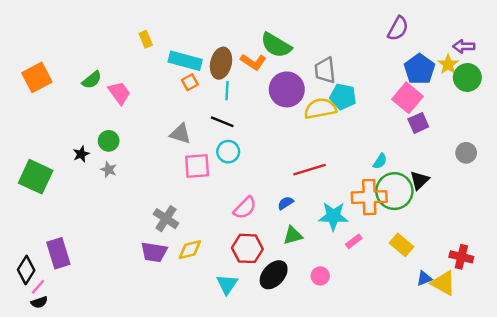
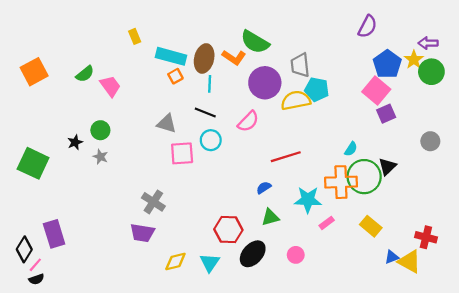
pink semicircle: (245, 208) -> (248, 121), moved
yellow diamond: (190, 250) -> (175, 262), moved

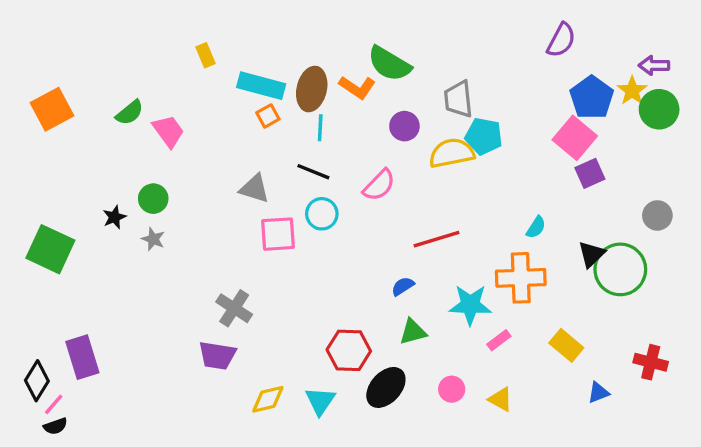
purple circle: (265, 83) -> (404, 126), size x0.6
green circle: (364, 177) -> (620, 269), moved
yellow triangle: (409, 262) -> (501, 399), moved, size x0.7

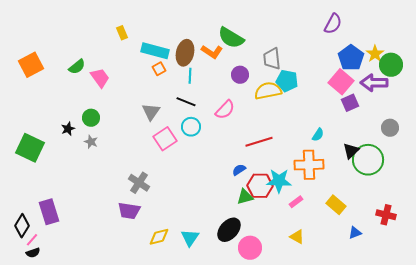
purple arrow: (654, 65) -> (374, 83), moved, size x1.5
gray triangle: (254, 188) -> (151, 112), turned 48
pink square: (278, 234) -> (165, 139), turned -30
red hexagon: (349, 350) -> (260, 186), moved
pink circle: (452, 389) -> (250, 248), moved, size x1.5

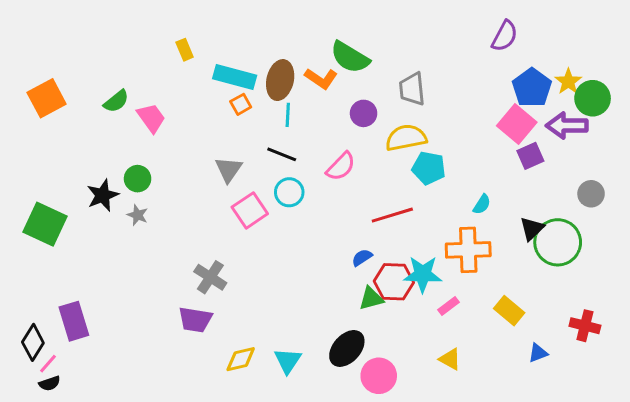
cyan pentagon: (287, 81) -> (429, 168), moved
black star: (68, 129) -> (103, 195), size x1.5

